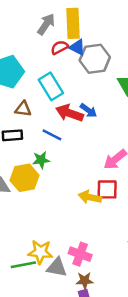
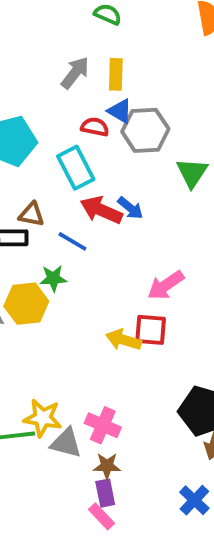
yellow rectangle: (73, 23) -> (116, 74), size x0.7
red semicircle: (59, 47) -> (95, 127), moved, turned 36
brown triangle: (23, 109) -> (32, 214), moved

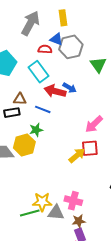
gray arrow: (75, 73) -> (30, 23), size x1.4
yellow rectangle: (116, 74) -> (63, 18), moved
yellow arrow: (123, 340) -> (77, 155), turned 132

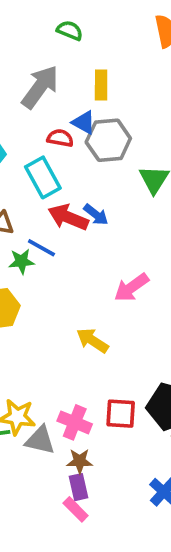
green star: (36, 130) -> (22, 261), moved
red square: (90, 148) -> (121, 414), moved
yellow arrow: (77, 155) -> (92, 341), turned -114

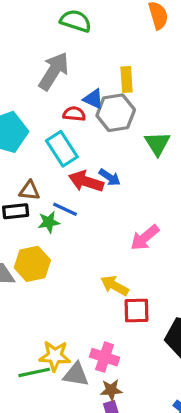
green semicircle: (70, 30) -> (76, 21), size x1.4
yellow rectangle: (101, 85) -> (127, 80), moved
red square: (121, 414) -> (136, 311), moved

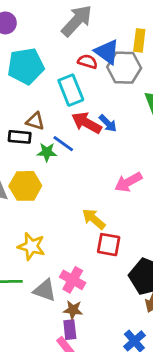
blue triangle: (93, 99) -> (107, 52), size x1.4
yellow star: (55, 356) -> (31, 246), moved

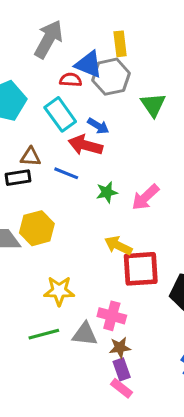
blue arrow: (108, 123) -> (98, 126), moved
green star: (47, 152) -> (107, 192), moved
red square: (109, 245) -> (141, 269), size x1.4

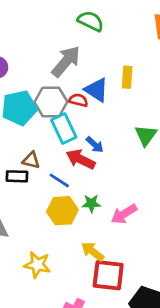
gray hexagon: (111, 77) -> (51, 102), moved
yellow hexagon: (37, 228) -> (62, 211), moved
yellow star: (59, 291) -> (37, 265), moved

